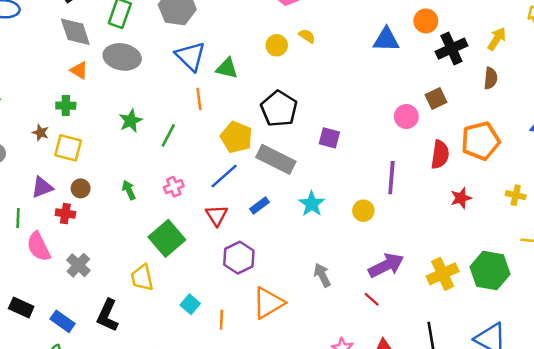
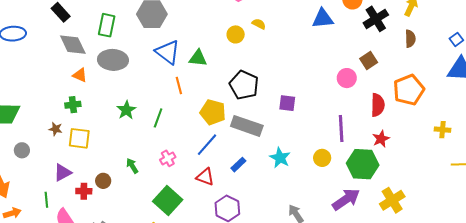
brown circle: (81, 188) -> (103, 181), moved
red star: (461, 198) -> (381, 139), moved
red triangle: (217, 215) -> (205, 177), turned -30
green hexagon: (490, 271) -> (363, 164), moved

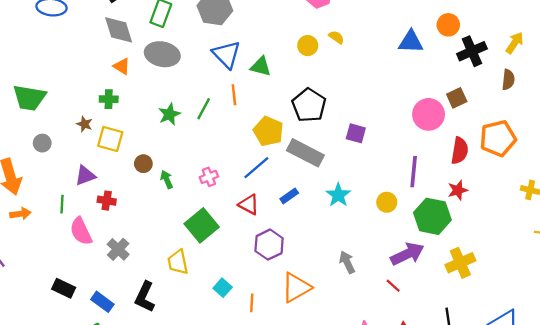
pink circle: (347, 78) -> (429, 114), size x1.4
green line: (158, 118) -> (204, 109), moved
brown circle: (103, 181) -> (143, 164), moved

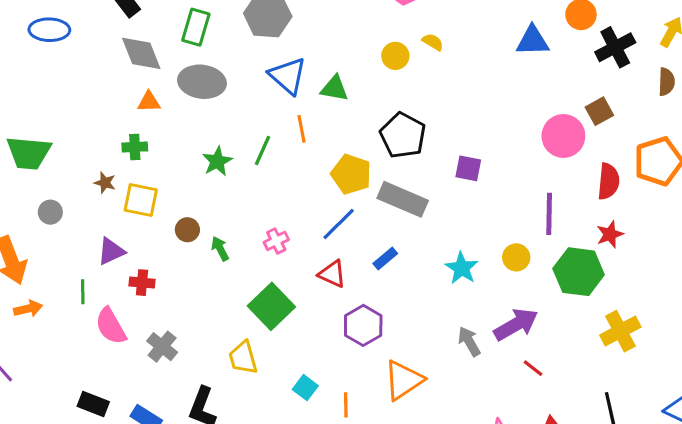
orange triangle: (122, 66) -> (149, 102), turned -30
cyan star: (338, 195) -> (462, 268), moved
purple arrow: (407, 254) -> (516, 324), moved

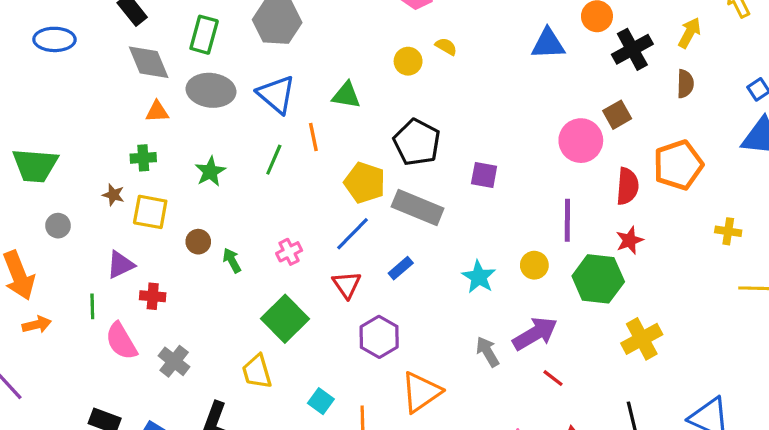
blue triangle: (288, 76) -> (276, 94), moved
green star: (217, 161) -> (210, 171), moved
red triangle: (332, 274) -> (347, 285), turned 32

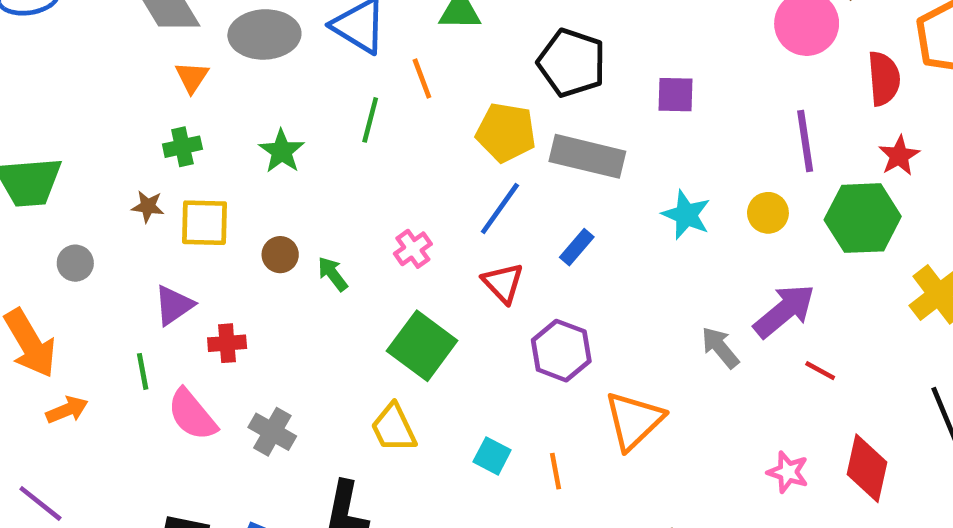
orange triangle: (157, 112) -> (192, 77), turned -45
cyan star: (479, 277) -> (686, 215), moved

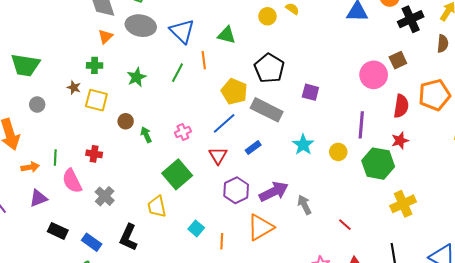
purple triangle: (174, 305) -> (38, 198), moved
purple arrow: (784, 311) -> (274, 192), moved
orange arrow: (67, 410) -> (30, 167), moved

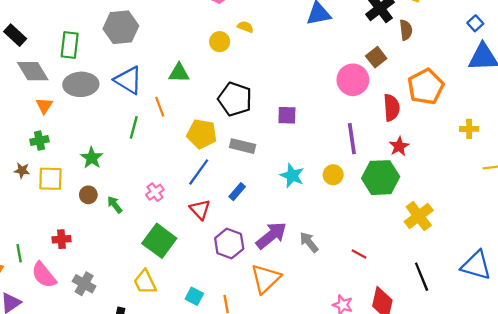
brown semicircle: (443, 44) -> (406, 30), moved
green star: (137, 77) -> (92, 158), moved
gray rectangle: (267, 110) -> (243, 146), size x0.7

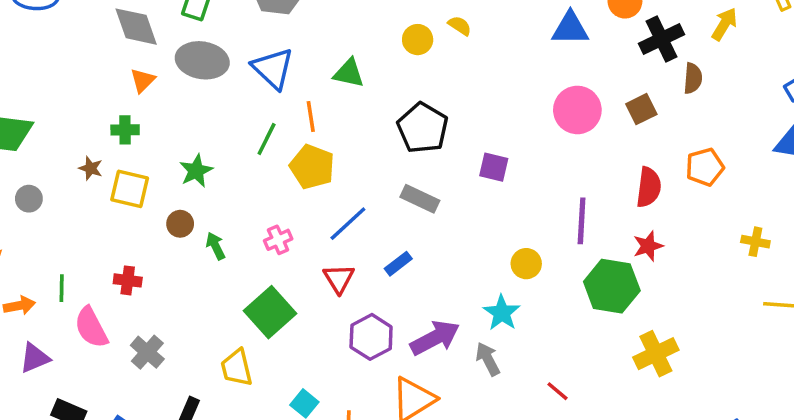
pink circle: (353, 80) -> (577, 110), moved
orange pentagon: (426, 87) -> (705, 167), size x0.7
yellow pentagon: (202, 134) -> (312, 167), moved
yellow circle: (333, 175) -> (526, 264), moved
cyan star: (292, 176) -> (502, 313), moved

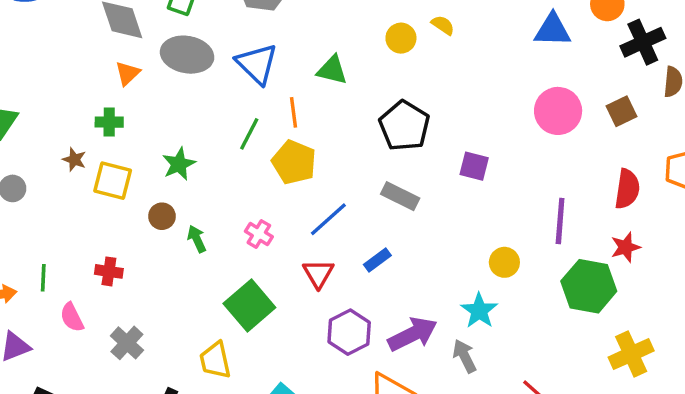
pink cross: (278, 240) -> (259, 234), turned -36
pink semicircle: (91, 327) -> (72, 317), size x0.7

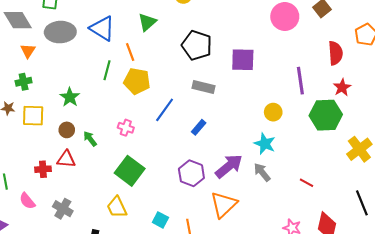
green triangle: (332, 70) -> (147, 22), turned -42
purple square: (474, 166) -> (243, 60), size x1.4
red triangle: (318, 274) -> (66, 159), moved, turned -42

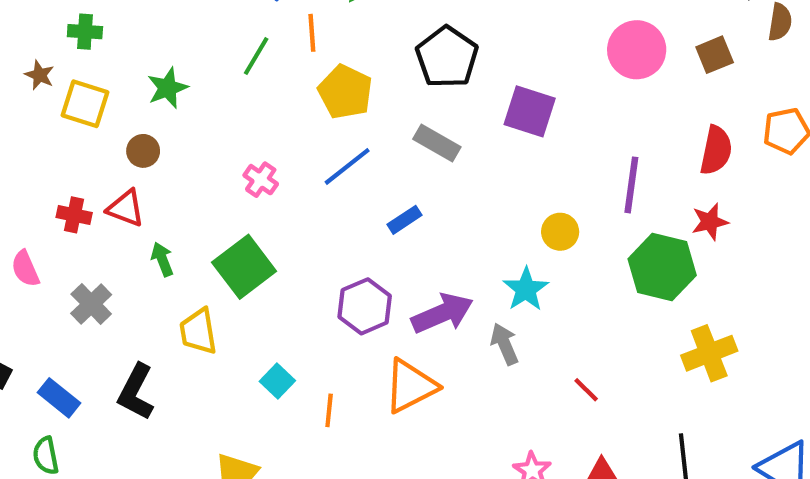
yellow pentagon: (137, 81) -> (345, 92), moved
green arrow: (90, 139) -> (162, 259), moved

